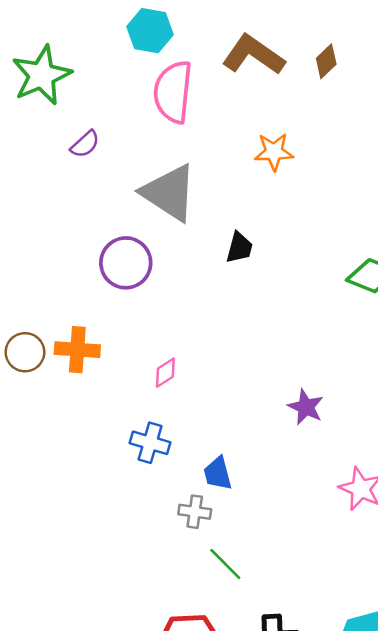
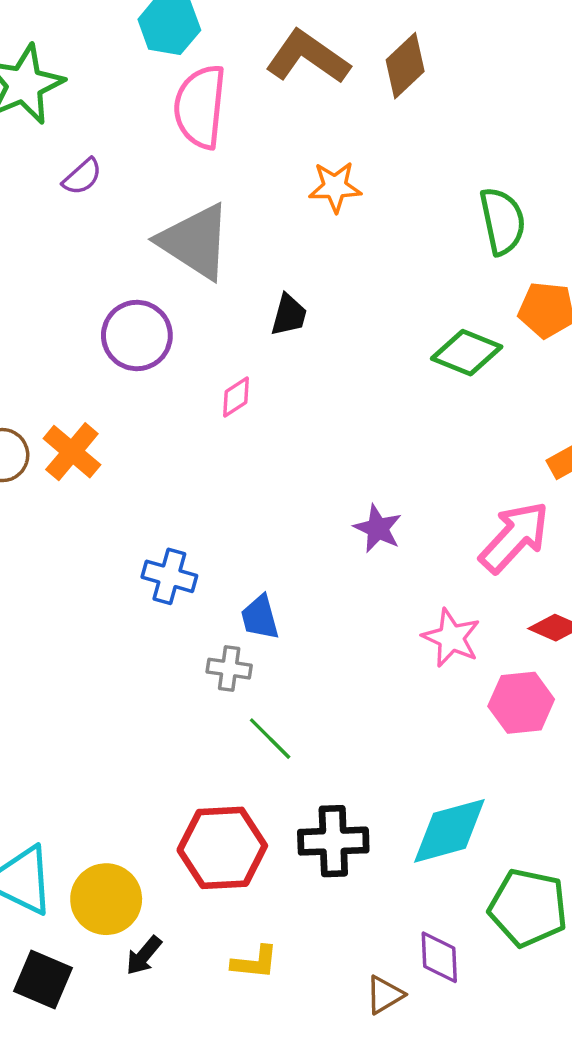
brown diamond: (326, 61) -> (405, 66), size x1.4
orange cross: (77, 350) -> (72, 452), turned 36
pink diamond: (165, 373) -> (236, 397), moved

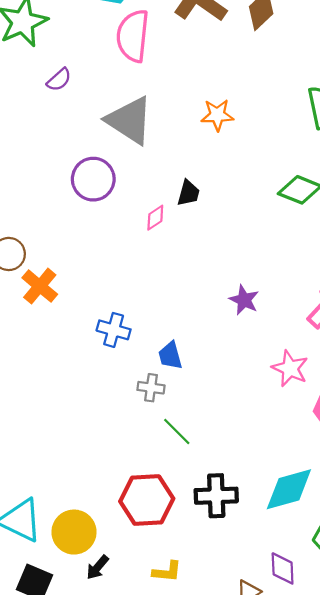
orange star: (335, 187) -> (217, 115), moved
black trapezoid: (289, 315) -> (188, 193), moved
orange cross: (72, 452) -> (40, 286), moved

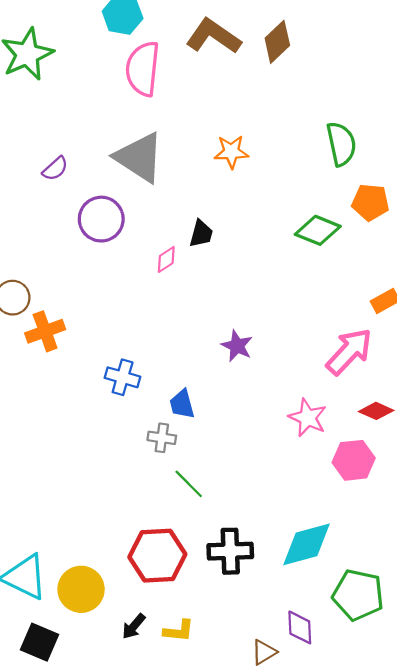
purple semicircle: (59, 80) -> (55, 169), moved
orange cross: (40, 286) -> (45, 331), turned 30
purple star: (244, 300) -> (237, 346), moved
black arrow: (98, 567) -> (134, 626), moved

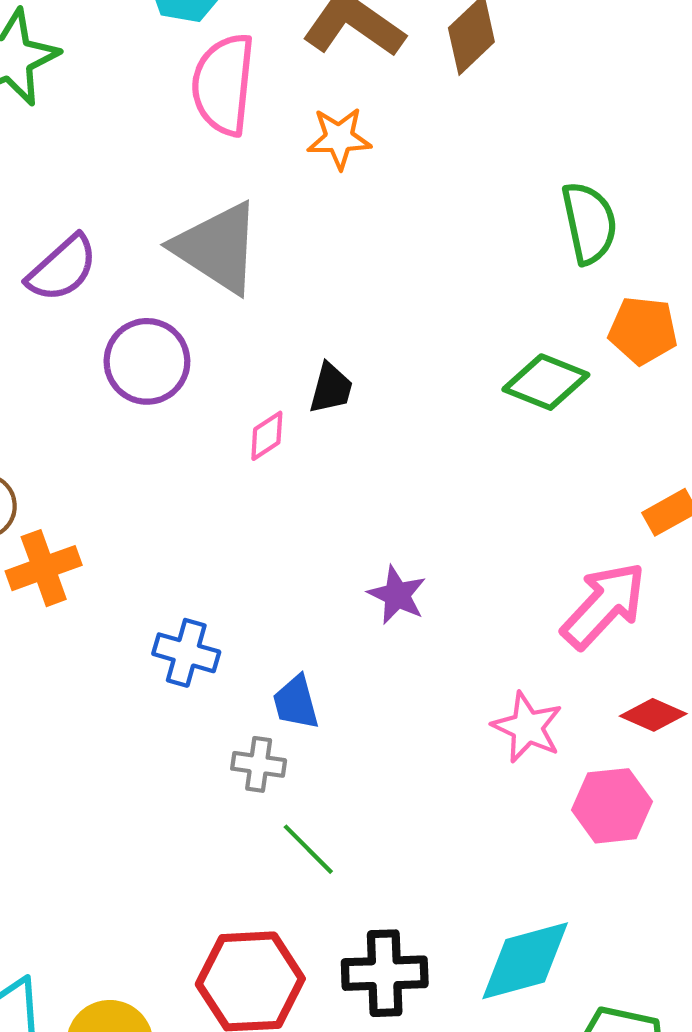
orange star: (231, 152) -> (339, 138), moved
purple semicircle: (55, 169) -> (62, 268), size x1.5

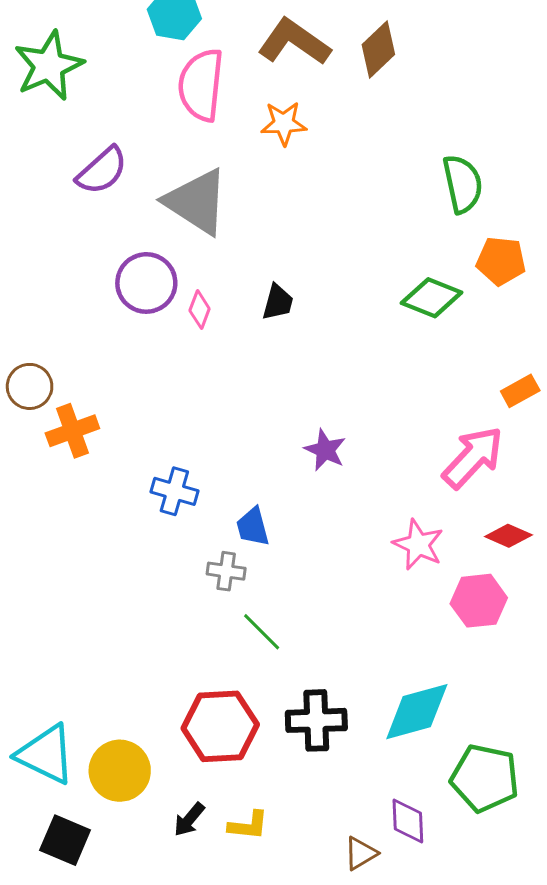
purple semicircle: (62, 268) -> (102, 171), moved
pink diamond: (267, 436) -> (200, 310), moved, turned -36

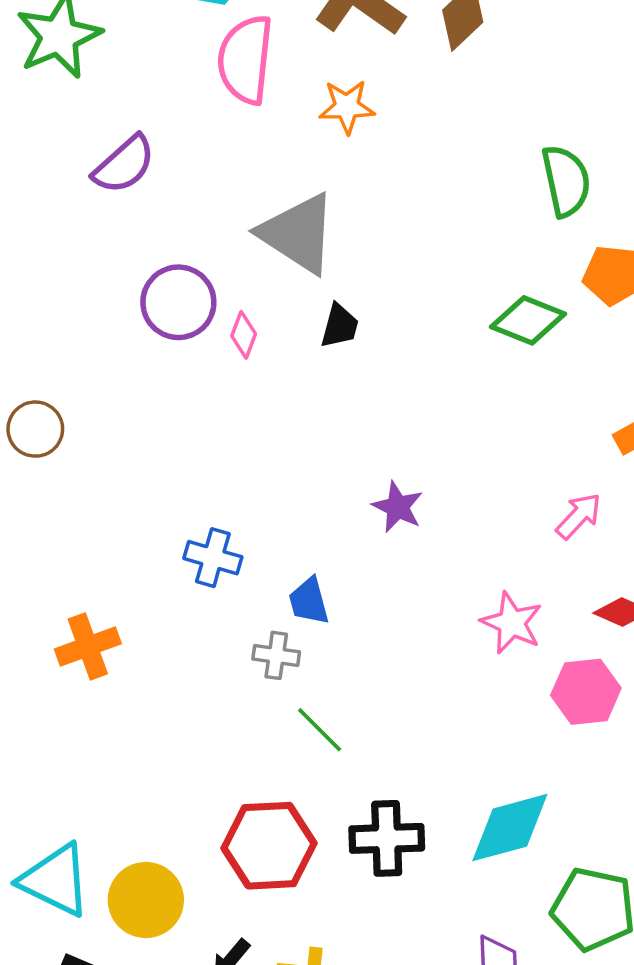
gray triangle: (197, 202) -> (298, 233), moved
orange cross: (72, 431) -> (88, 646), moved
pink arrow: (473, 457) -> (579, 516), size x0.6

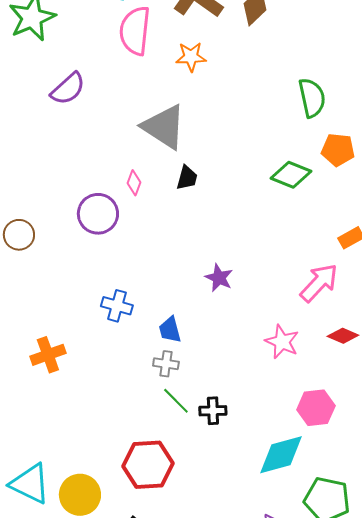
purple circle: (178, 302) -> (98, 214), moved
pink arrow: (579, 516) -> (319, 283), size x1.5
gray cross: (276, 655) -> (166, 364), moved
pink hexagon: (586, 692) -> (316, 408), moved
black cross: (387, 838) -> (213, 411), moved, size x0.7

